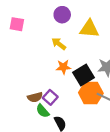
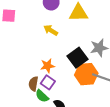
orange star: (63, 67) -> (48, 66), moved
brown semicircle: (35, 97) -> (33, 84), turned 120

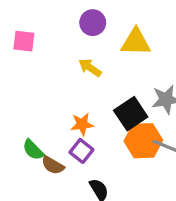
brown semicircle: (33, 84) -> (53, 165), moved, turned -72
green semicircle: (42, 96) -> (33, 150), moved

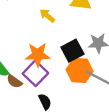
orange star: (82, 124) -> (38, 55), size x1.5
purple square: (81, 151) -> (35, 73), size x1.5

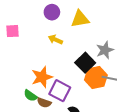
orange star: (38, 55) -> (42, 77), moved

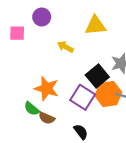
purple circle: (52, 12) -> (42, 17), moved
orange star: (42, 77) -> (46, 89), turned 30
purple square: (60, 91) -> (83, 97), moved

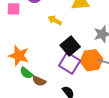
black square: (97, 76) -> (70, 46), moved
orange star: (46, 89) -> (19, 56), moved

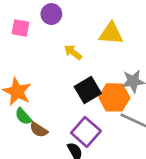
orange hexagon: (91, 60) -> (114, 97), moved
purple square: (70, 63) -> (86, 132), moved

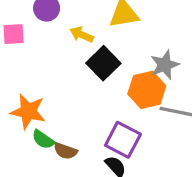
yellow arrow: (73, 52) -> (82, 35), moved
black square: (88, 90) -> (103, 63), moved

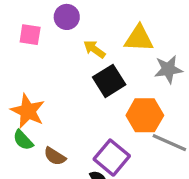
gray star: (165, 65) -> (168, 69), moved
green semicircle: (43, 139) -> (23, 140), moved

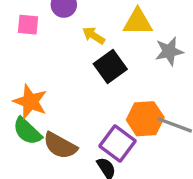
orange hexagon: (145, 115) -> (145, 119), moved
green semicircle: (23, 140) -> (27, 131), size x1.4
brown semicircle: (55, 156) -> (60, 146), size x1.5

